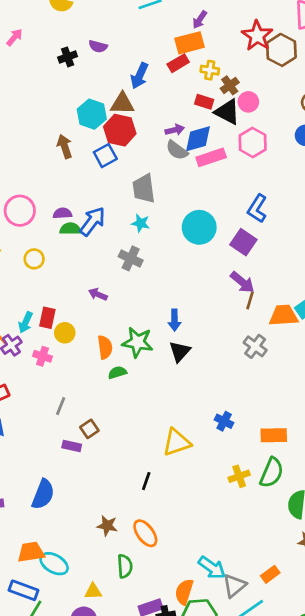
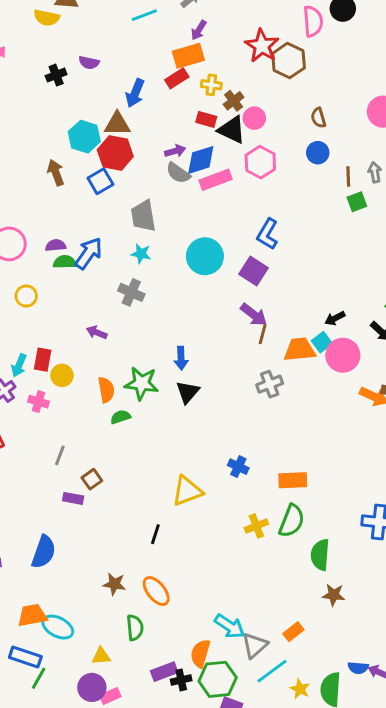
gray cross: (255, 346) -> (270, 384), turned 35

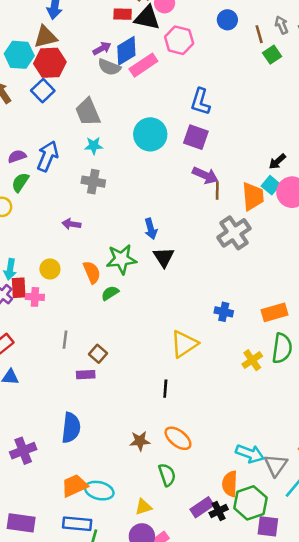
green semicircle: (65, 262) -> (20, 182), moved, turned -42
orange trapezoid: (300, 350) -> (253, 196), turned 104
red rectangle: (43, 360) -> (19, 288), moved
gray cross: (270, 384) -> (234, 233), size x1.4

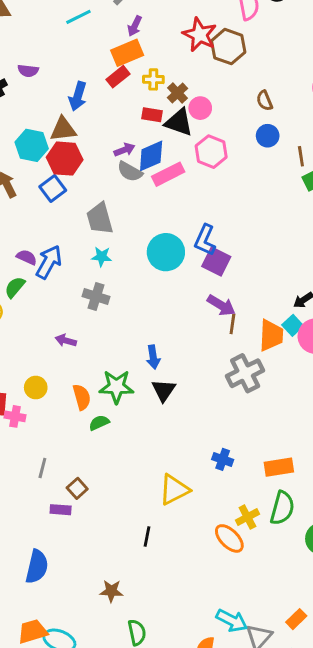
blue L-shape: (200, 102) -> (205, 240), moved
purple semicircle: (17, 156) -> (27, 257), moved, turned 36
orange ellipse: (178, 438) -> (229, 538), moved

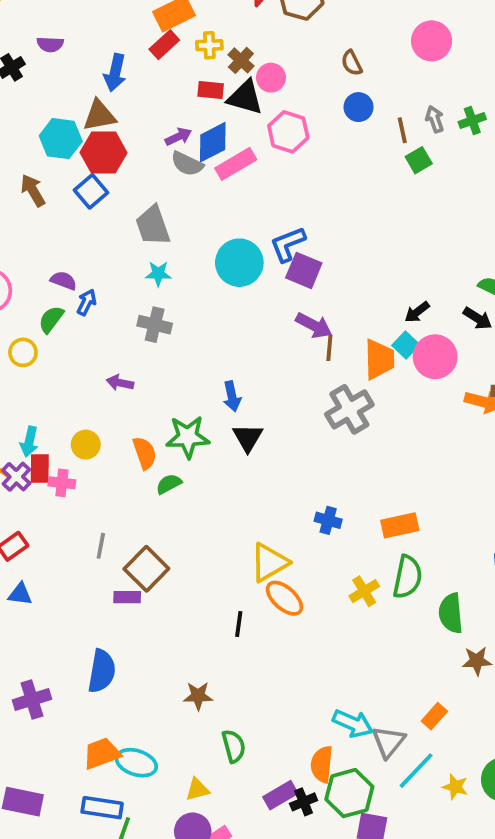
blue L-shape: (205, 240) -> (288, 244), turned 48
blue arrow: (49, 262) -> (87, 302), moved, size x0.6
brown square: (77, 488) -> (146, 569), size x1.6
orange ellipse: (229, 538) -> (284, 598), moved

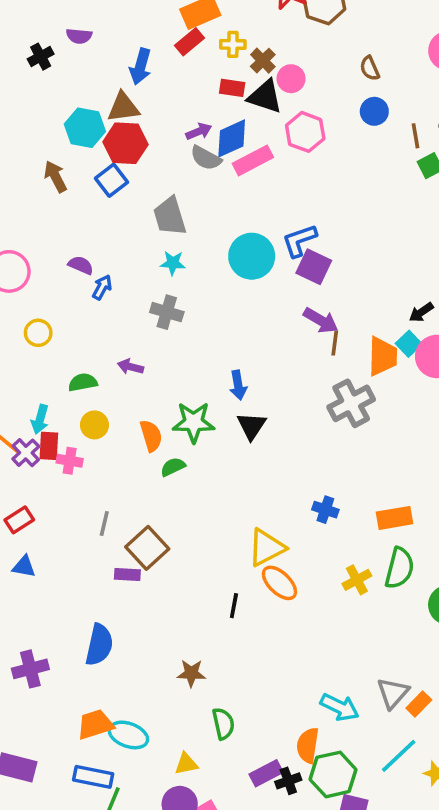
green semicircle: (51, 319) -> (83, 382), moved, turned 40
gray triangle: (389, 742) -> (393, 693), moved

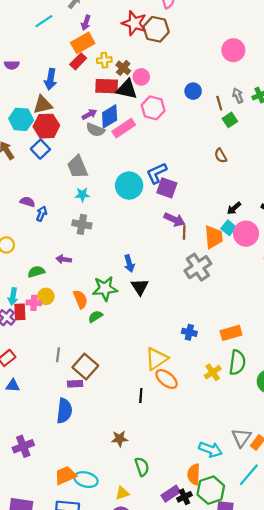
brown semicircle: (370, 68) -> (221, 156), moved
red rectangle: (232, 88) -> (107, 86), size x1.5
pink cross: (70, 461) -> (34, 303), moved
blue semicircle: (99, 645) -> (64, 411), moved

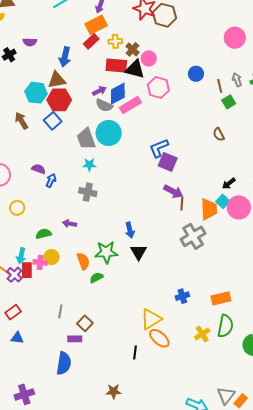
cyan circle: (129, 186) -> (109, 133), moved
blue cross: (189, 332) -> (182, 296), turned -32
brown square: (85, 367) -> (85, 323), size x0.7

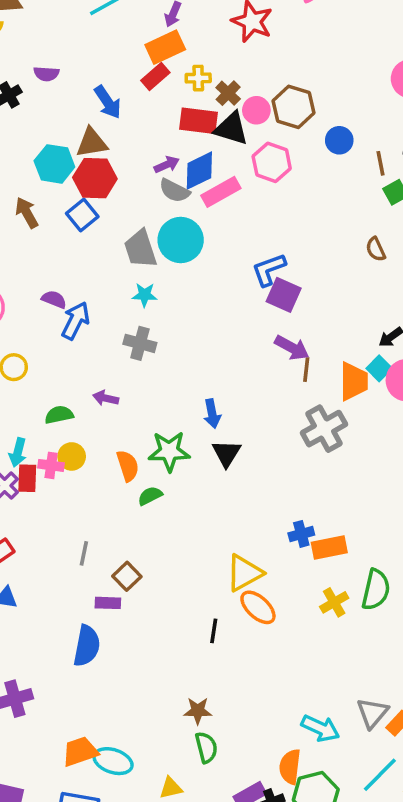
brown hexagon: (164, 15) -> (294, 107), moved
blue arrow: (65, 57) -> (108, 102), turned -48
blue arrow: (51, 180) -> (76, 321), size x1.5
orange rectangle: (221, 298) -> (329, 548), moved
brown star: (114, 391) -> (198, 711), moved

